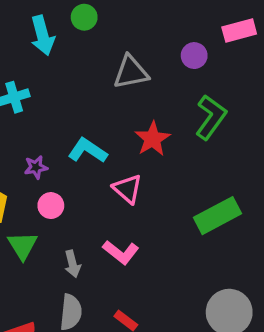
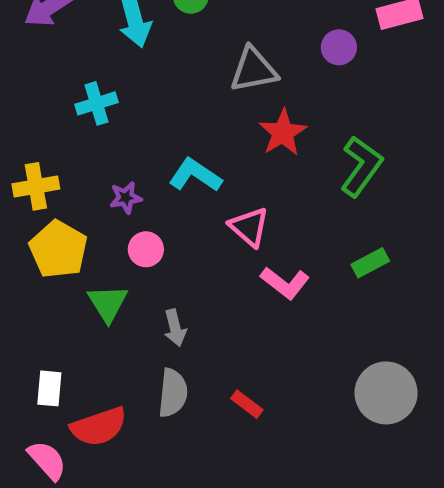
green L-shape: (211, 117) -> (361, 166), moved
red star: (152, 139) -> (283, 133), moved
green rectangle: (217, 216) -> (370, 263), size x0.6
pink L-shape: (121, 252) -> (285, 283), moved

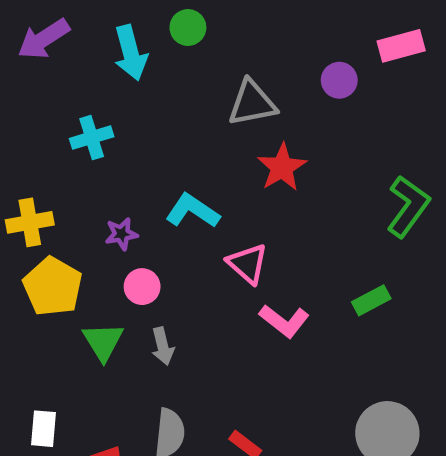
green L-shape: (361, 166) -> (408, 206), moved
gray arrow: (175, 328) -> (163, 346), moved

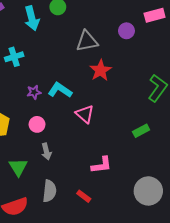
purple star: (121, 234) -> (34, 92), moved
pink L-shape: (284, 321) -> (101, 165), moved, turned -45
green triangle: (103, 342) -> (18, 167), moved

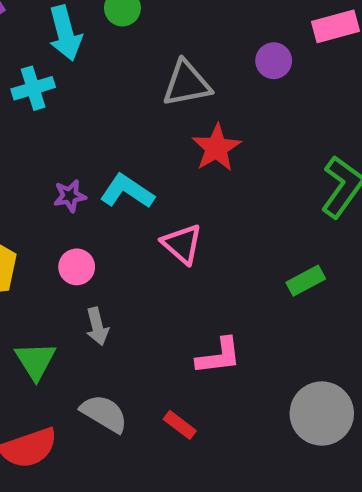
cyan cross: (14, 57) -> (33, 88), moved
gray semicircle: (49, 191) -> (104, 414), turned -65

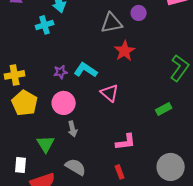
purple circle: (274, 61) -> (139, 13), moved
pink circle: (77, 267) -> (64, 103), size x1.5
red rectangle: (180, 425) -> (120, 172), moved, turned 32

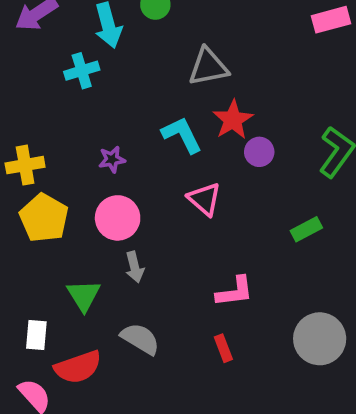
purple circle: (139, 13) -> (259, 152), moved
cyan L-shape: (86, 70) -> (182, 135), moved, turned 30

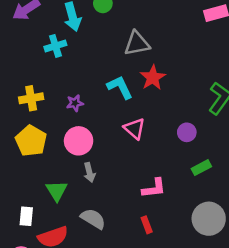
purple circle: (259, 152) -> (187, 132), moved
yellow cross: (25, 165) -> (31, 98), moved
green rectangle: (306, 229) -> (201, 168), moved

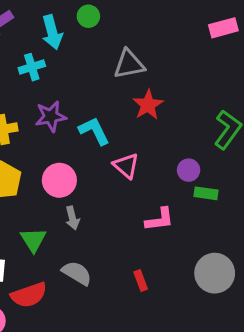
cyan L-shape: (120, 87) -> (94, 131), moved
purple star: (75, 103) -> (51, 116), moved, size x1.5
green rectangle: (201, 168) -> (206, 193), moved, turned 36
pink L-shape: (154, 188) -> (160, 219), moved

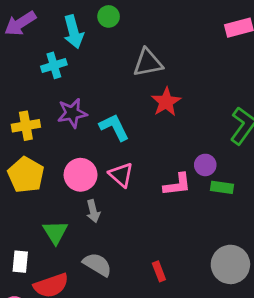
pink triangle: (126, 166) -> (121, 175), moved
pink L-shape: (160, 219) -> (177, 185), moved

